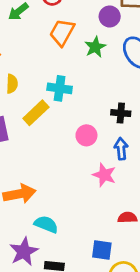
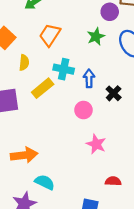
orange trapezoid: (62, 32) -> (50, 35), moved
black cross: (121, 113) -> (114, 93), turned 35
blue arrow: (121, 149) -> (89, 78), moved

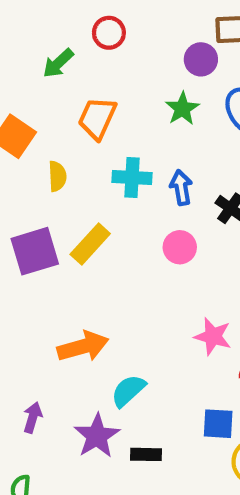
yellow rectangle: (43, 88) -> (90, 244), moved
pink star: (96, 144) -> (213, 336), moved
cyan semicircle: (45, 182) -> (128, 391), turned -60

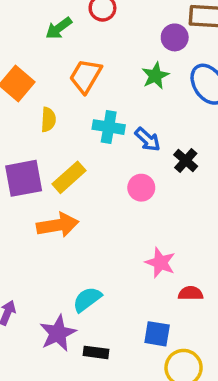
blue arrow: (181, 188) -> (148, 139), turned 136
orange arrow: (83, 346) -> (58, 225), moved

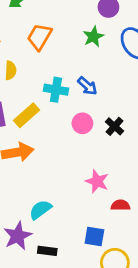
cyan cross: (109, 127) -> (56, 90), moved
black cross: (186, 160) -> (115, 126), moved

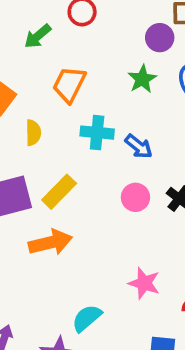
cyan cross: (56, 90) -> (97, 133), moved
pink star: (97, 181) -> (144, 283), moved

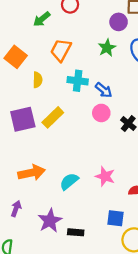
pink circle: (135, 197) -> (101, 113), moved
orange arrow: (50, 242) -> (32, 173), moved
cyan semicircle: (87, 318) -> (69, 181), moved

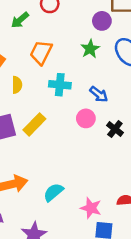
blue arrow: (104, 90) -> (99, 94), moved
pink star: (105, 176) -> (91, 208), moved

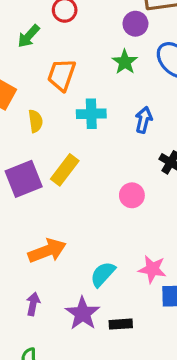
blue arrow: (99, 94) -> (144, 120), turned -108
pink circle: (86, 118) -> (132, 195), moved
cyan semicircle: (53, 192) -> (103, 274), moved

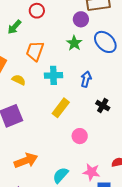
yellow semicircle: (36, 121) -> (19, 80), turned -56
yellow rectangle: (65, 170) -> (61, 108), moved
pink circle: (132, 195) -> (80, 136), moved

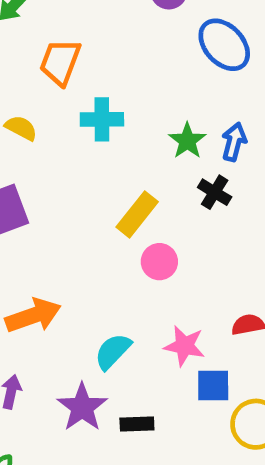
green star: (74, 43) -> (187, 141), moved
blue arrow: (86, 79) -> (234, 142), moved
yellow rectangle: (61, 108) -> (137, 214), moved

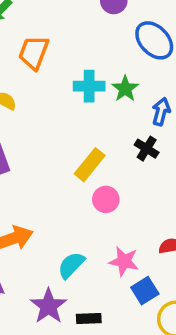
cyan cross: (102, 119) -> (89, 86), moved
green star: (187, 141) -> (125, 89), moved
blue square: (213, 386) -> (145, 291), turned -32

